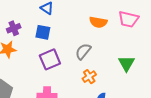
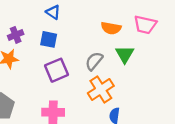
green triangle: (126, 63) -> (125, 54), moved
orange cross: (89, 77) -> (101, 89), size x1.6

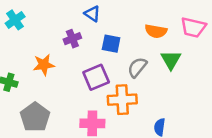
purple cross: (16, 35) -> (72, 39), moved
blue square: (49, 39) -> (111, 44), moved
orange cross: (101, 89) -> (122, 100), moved, turned 30

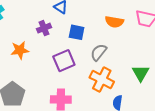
green triangle: (171, 60) -> (141, 73), moved
orange cross: (122, 100) -> (102, 80), moved, turned 30

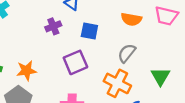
orange star: (20, 50) -> (26, 71), moved
gray semicircle: (99, 52) -> (127, 53), moved

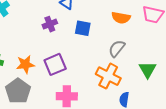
purple square: (75, 62) -> (55, 64), moved

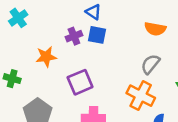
blue square: (83, 28) -> (97, 35), moved
orange star: (25, 64) -> (46, 57), moved

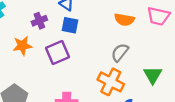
purple cross: (74, 36) -> (39, 21), moved
purple square: (80, 82) -> (57, 52), moved

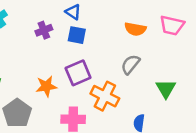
orange star: (22, 46) -> (46, 86), moved
purple square: (57, 52) -> (78, 73), moved
orange cross: (111, 82) -> (105, 96), moved

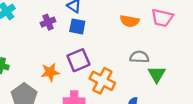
gray semicircle: (130, 64) -> (139, 57), moved, turned 54

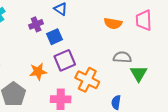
pink trapezoid: (162, 18) -> (144, 20), turned 75
blue square: (77, 26) -> (54, 37), moved, turned -35

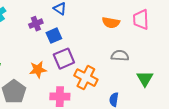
green triangle: (139, 74) -> (145, 79), moved

